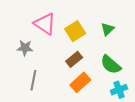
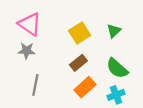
pink triangle: (45, 24) -> (30, 24), moved
cyan cross: (119, 90) -> (116, 95), moved

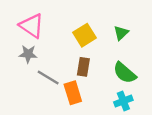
brown rectangle: (78, 63) -> (83, 67), turned -42
gray line: (35, 85) -> (48, 78), moved, turned -70
orange rectangle: (85, 87) -> (73, 93), moved, turned -65

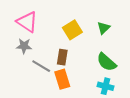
brown rectangle: (83, 67) -> (62, 57), moved
cyan cross: (123, 101) -> (106, 86), turned 35

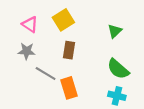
pink triangle: (27, 22) -> (30, 24), size x0.7
yellow square: (72, 30) -> (63, 20), moved
brown rectangle: (62, 57) -> (69, 50), moved

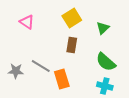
yellow square: (63, 20) -> (72, 18), moved
brown rectangle: (69, 50) -> (72, 45), moved
gray star: (27, 51) -> (16, 71), moved

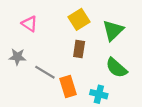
green triangle: (103, 28) -> (113, 30), size x1.5
gray star: (16, 71) -> (17, 57), moved
cyan cross: (105, 86) -> (99, 94), moved

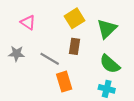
gray line: (45, 72) -> (50, 59), moved
cyan cross: (99, 94) -> (107, 89), moved

